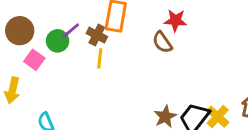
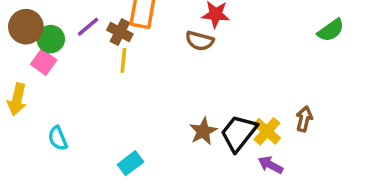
green circle: (58, 41) -> (51, 39), moved
brown semicircle: (162, 42) -> (200, 41), turned -40

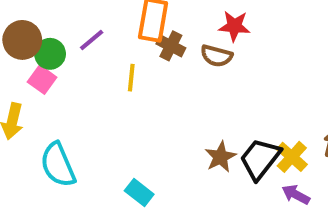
brown cross: (120, 32) -> (171, 46), moved
cyan semicircle: (58, 138) -> (58, 165), size x1.6
cyan rectangle: (130, 163) -> (139, 193), turned 75

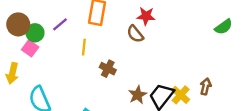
brown cross: (171, 46) -> (108, 69), moved
brown semicircle: (216, 56) -> (135, 34), turned 36

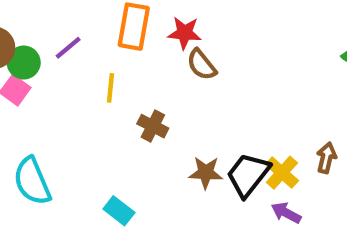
red star: (146, 16) -> (185, 33), moved
brown star: (138, 95) -> (206, 173), turned 30

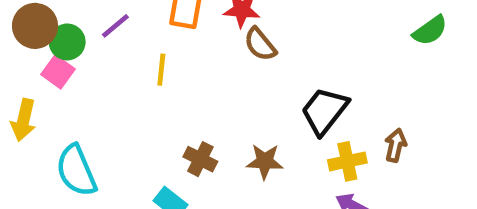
brown cross: (153, 126) -> (200, 159), moved
yellow cross: (282, 173) -> (347, 161), turned 36
black trapezoid: (248, 175) -> (324, 111), moved

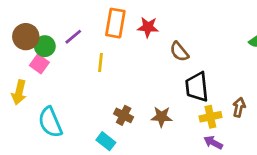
brown semicircle: (260, 44) -> (179, 52), moved
black trapezoid: (324, 111) -> (197, 87), turned -44

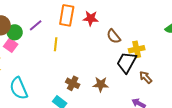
black trapezoid: (197, 87) -> (127, 62), turned 35
brown arrow: (239, 107) -> (146, 77), moved, turned -56
yellow cross: (210, 117) -> (137, 49), moved

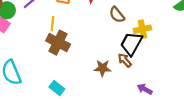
brown arrow: (146, 77) -> (125, 60), moved
brown cross: (73, 83) -> (58, 43), moved, size x1.5

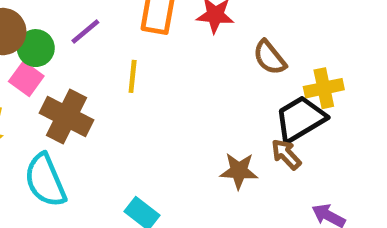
brown cross: (58, 43) -> (66, 117), moved
black trapezoid: (131, 44) -> (300, 119), turned 30

